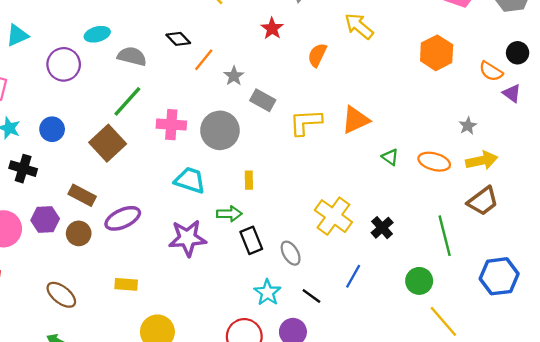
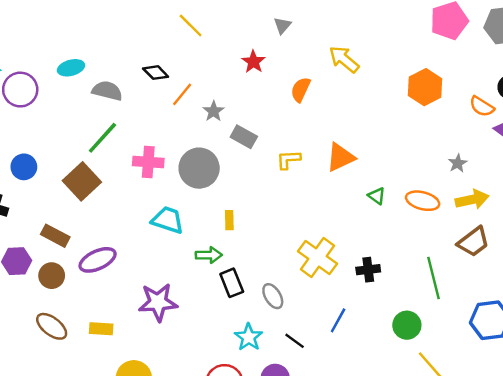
purple circle: (64, 64) -> (20, 90), moved
yellow L-shape: (306, 122) -> (288, 160), size x0.7
black cross: (382, 228) -> (368, 270), turned 35
purple star: (188, 238) -> (158, 302), moved
brown ellipse: (61, 295) -> (52, 326), moved

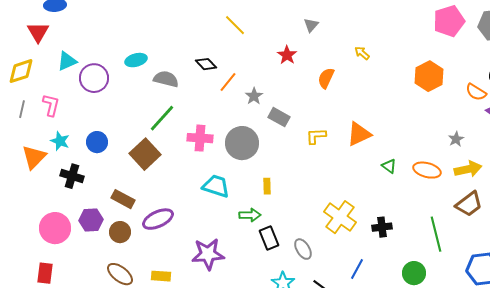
yellow arrow: (344, 59) -> (362, 53), size x0.6

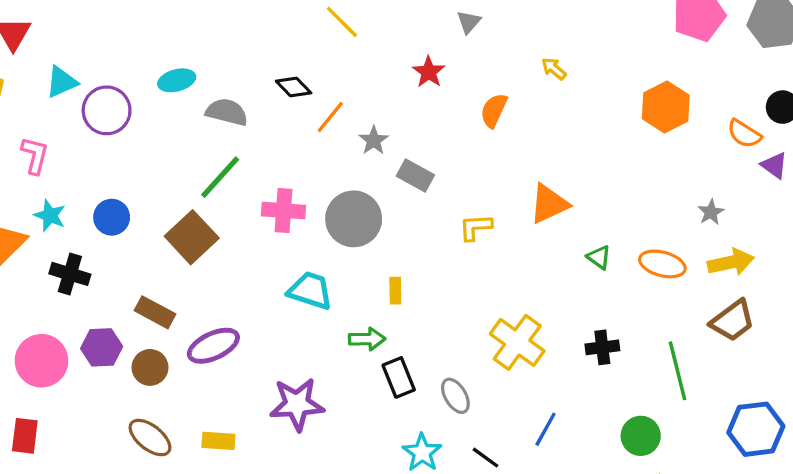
yellow L-shape: (316, 136) -> (475, 227), moved
black cross: (382, 227) -> (602, 347), moved

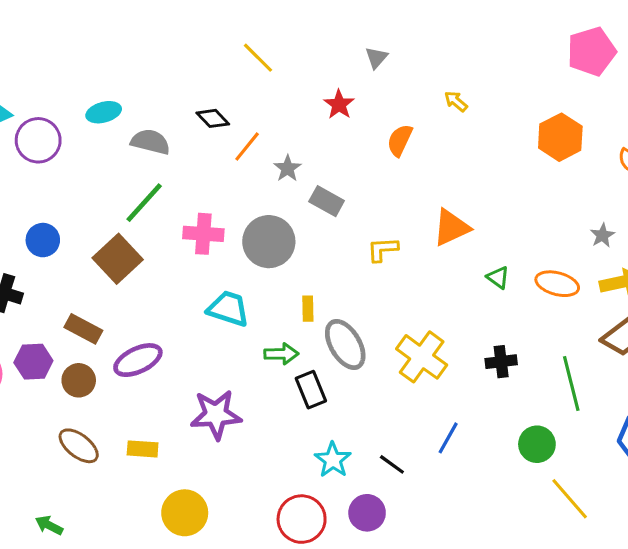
gray ellipse: (455, 396) -> (345, 344), moved, size x1.5

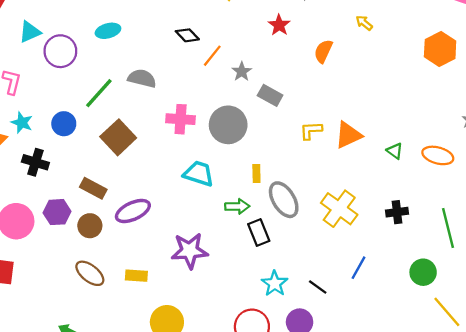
gray semicircle: (150, 142) -> (142, 78), moved
green line: (144, 203) -> (99, 93), moved
orange triangle: (451, 228) -> (348, 135), moved

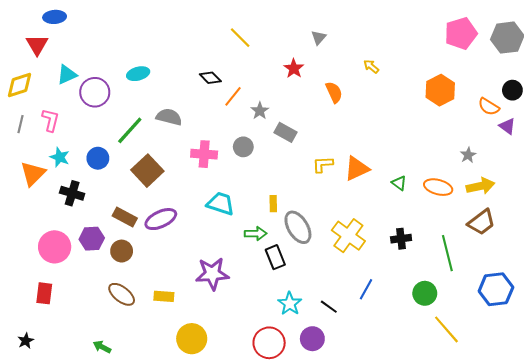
orange semicircle: (323, 51) -> (334, 92), turned 130
gray circle: (228, 125) -> (243, 147), moved, size x0.6
purple ellipse: (133, 211) -> (161, 219), moved

